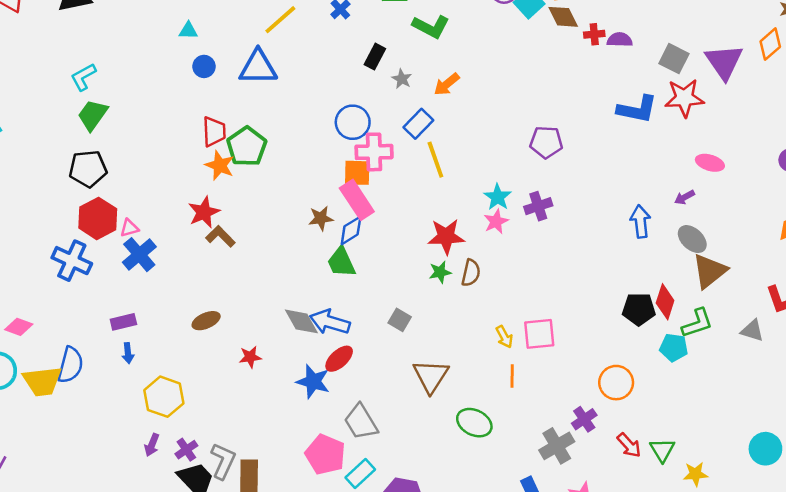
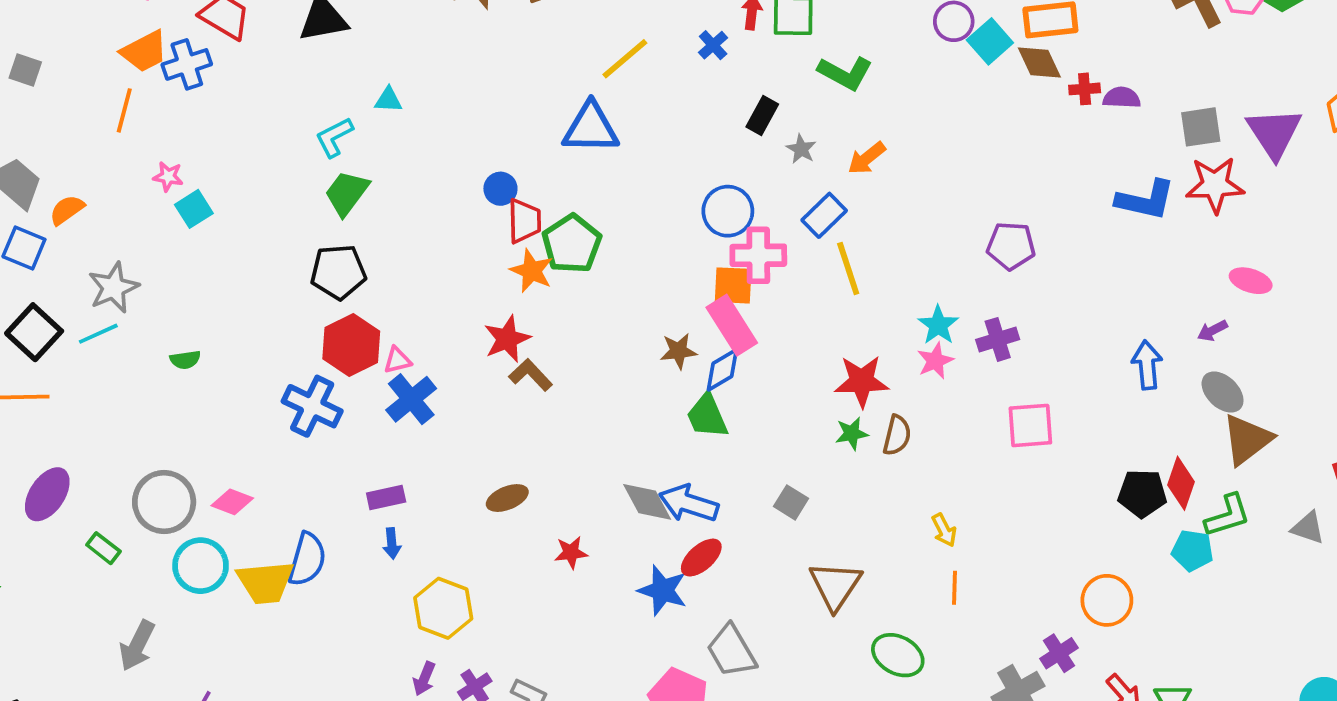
cyan triangle: (188, 31) -> (388, 100), moved
gray square: (674, 59) -> (1201, 127), turned -36
blue circle: (204, 66) -> (500, 189), moved
pink square: (539, 334) -> (1030, 425), moved

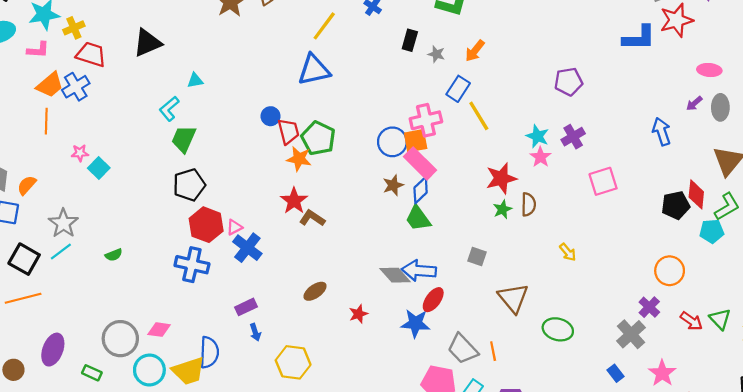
blue circle: (728, 211) -> (392, 142), moved
gray ellipse: (1223, 392) -> (720, 107), moved, turned 60
orange line: (954, 588) -> (493, 351), moved

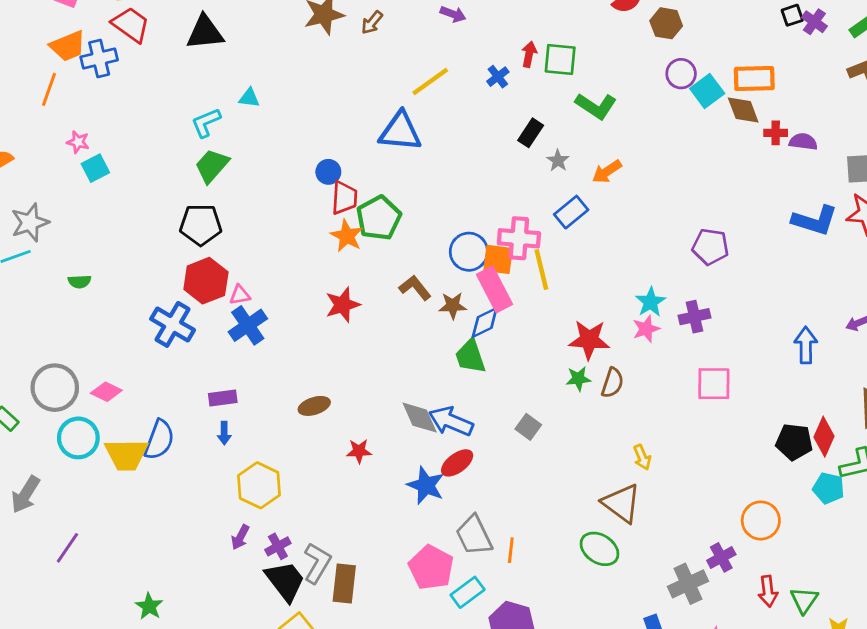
yellow line: (479, 116) -> (541, 269), moved
red star: (294, 201) -> (343, 305), moved
brown L-shape: (312, 218) -> (415, 288), moved
brown triangle: (513, 298) -> (622, 503), moved, turned -32
red arrow: (691, 321) -> (768, 591), turned 30

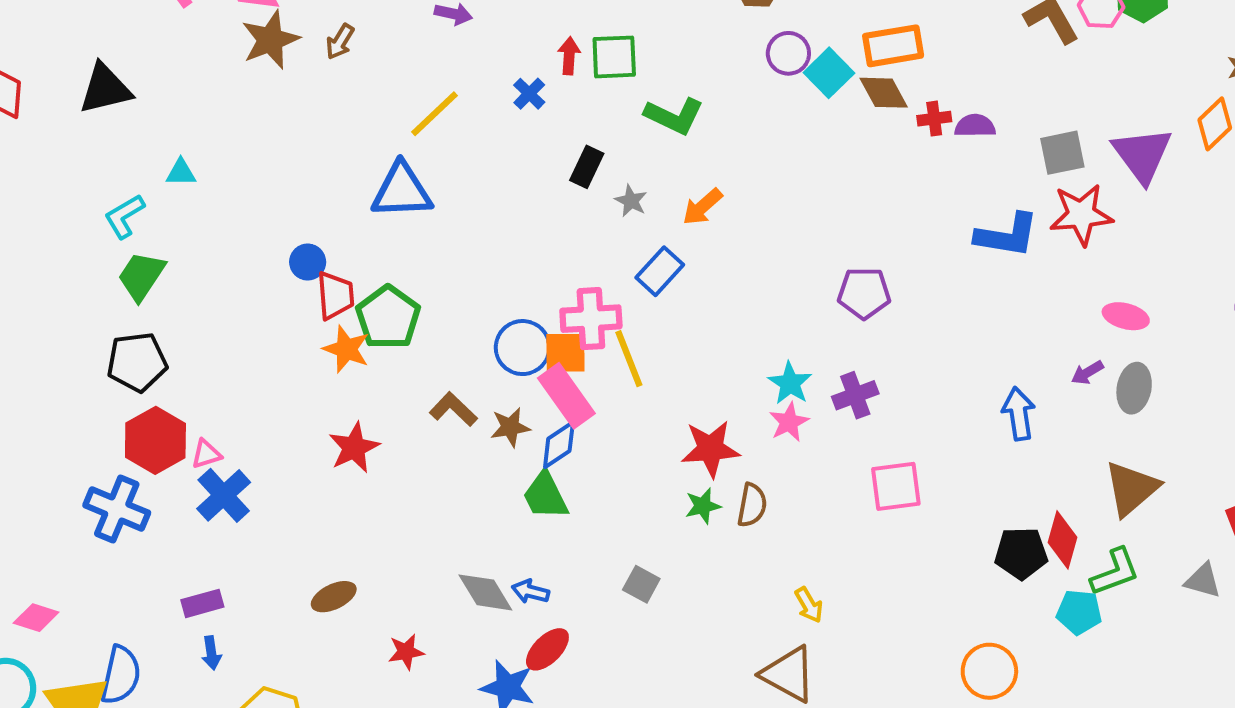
blue arrow: (451, 421) -> (531, 592), size x0.6

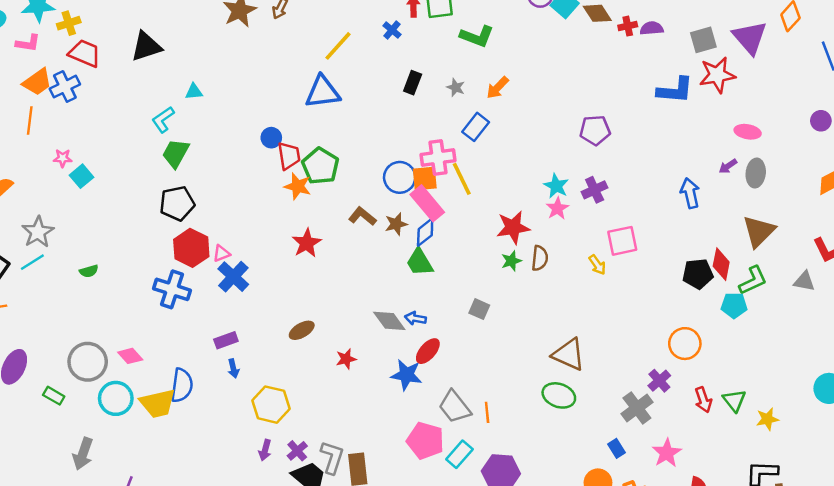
black rectangle: (587, 167) -> (413, 83), moved
yellow arrow: (809, 605) -> (597, 265), moved
pink diamond: (36, 618) -> (130, 356), turned 35

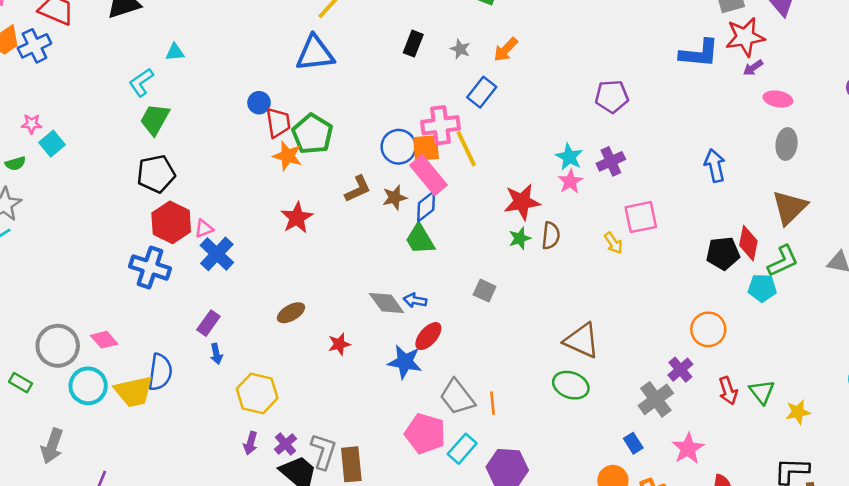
purple arrow: (728, 166) -> (753, 68), moved
brown L-shape: (362, 216) -> (358, 189), turned 116
green semicircle: (89, 271) -> (15, 164), moved
purple rectangle: (226, 340) -> (208, 323), turned -35

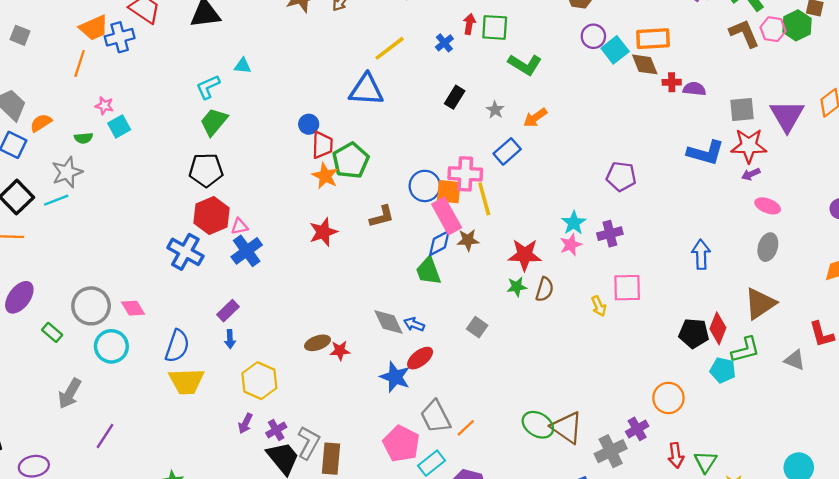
brown star: (395, 198) -> (468, 240), moved
brown ellipse: (291, 313) -> (318, 343), moved
brown triangle: (582, 341) -> (567, 428), moved
yellow trapezoid: (134, 391) -> (186, 381), moved
orange line: (492, 403) -> (466, 428), turned 42

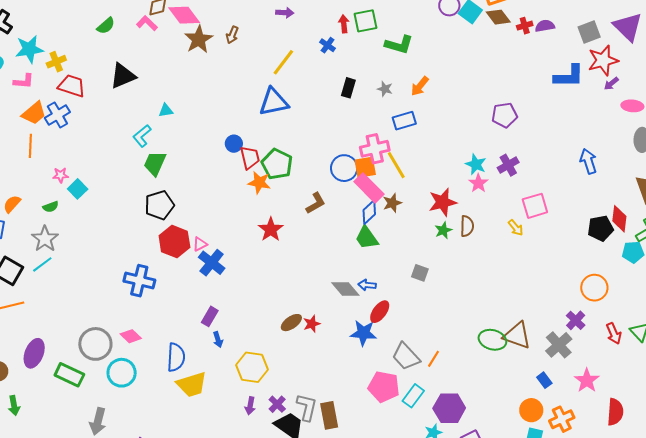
blue rectangle: (507, 151) -> (404, 121), turned 40
blue cross: (185, 252) -> (139, 281), moved
green rectangle: (52, 332) -> (69, 375), size x1.6

